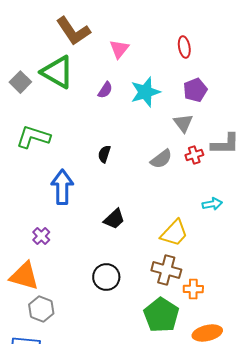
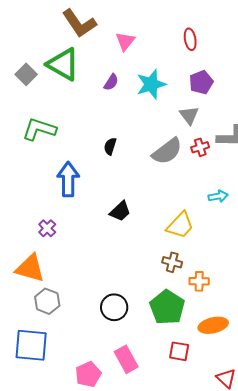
gray semicircle: (161, 159) -> (167, 151), size x1.4
brown cross: (166, 270) -> (172, 262), size x0.7
black circle: (106, 277) -> (114, 307), moved

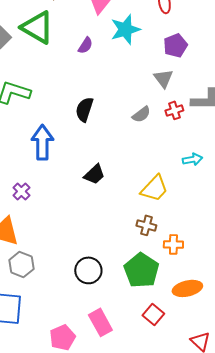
cyan star: (151, 84) -> (125, 29), moved
black semicircle: (110, 146) -> (84, 109), size x1.4
gray semicircle: (167, 151) -> (141, 114), size x0.6
red square: (179, 351) -> (153, 314), turned 30

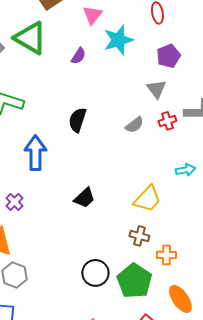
black trapezoid: (94, 174) -> (84, 198), moved
black circle: (88, 270) -> (95, 273), moved
orange ellipse: (187, 288) -> (180, 299), turned 68

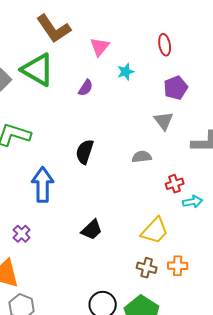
cyan star: (118, 40) -> (126, 72), size x0.6
red cross: (167, 121) -> (175, 184), moved
gray semicircle: (134, 125) -> (142, 157), turned -150
orange cross: (166, 255) -> (178, 266), moved

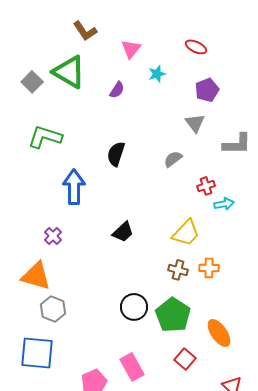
brown L-shape: (54, 29) -> (85, 31), size x0.7
red ellipse: (165, 45) -> (196, 47), turned -55
gray semicircle: (142, 157) -> (173, 159), turned -30

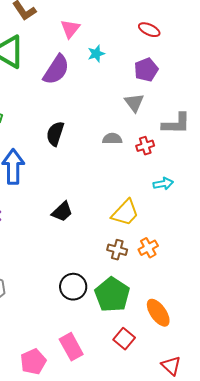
red ellipse: (196, 47) -> (149, 30), moved
purple semicircle: (117, 90) -> (56, 70), size x1.8
gray semicircle: (173, 159) -> (112, 139), turned 36
red cross: (206, 186) -> (145, 146), moved
orange cross: (209, 268) -> (148, 248), turned -30

